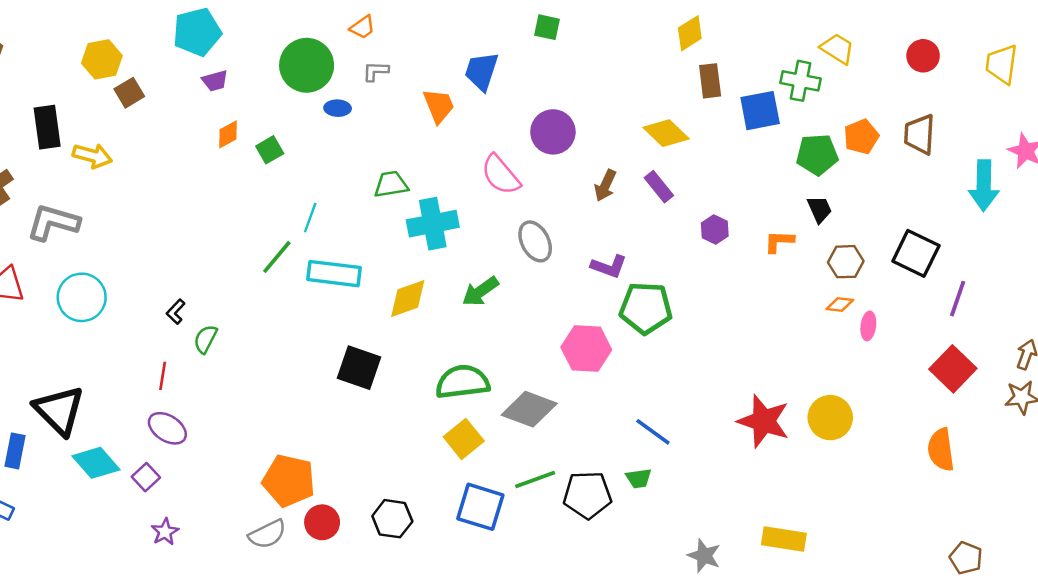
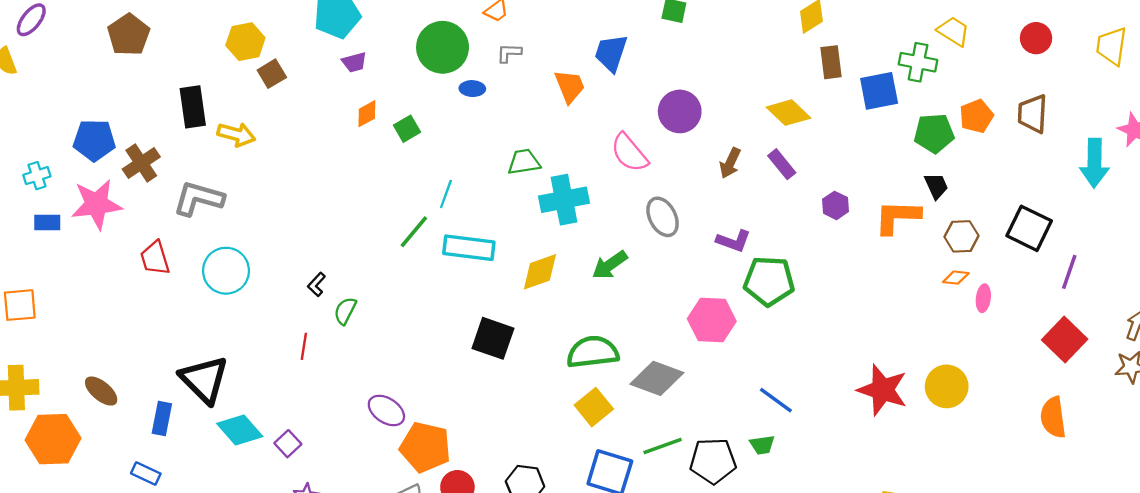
orange L-shape: (779, 241) -> (897, 217), size x1.6
purple ellipse: (167, 428) -> (386, 410), moved

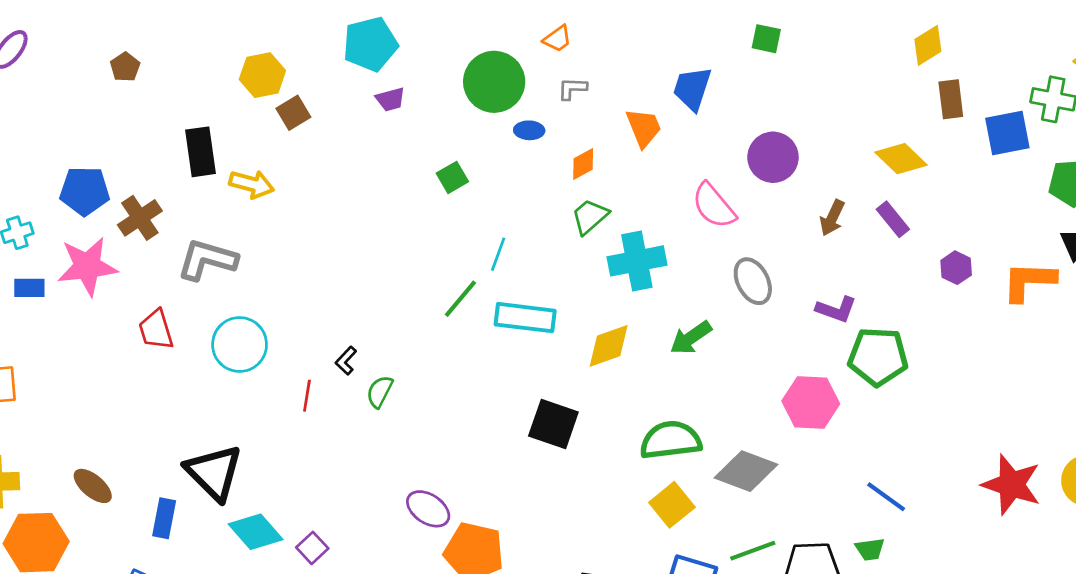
brown pentagon: (129, 35) -> (125, 67), size x0.6
orange diamond: (367, 114) -> (583, 164), moved
green trapezoid: (524, 162) -> (590, 217), turned -32
red line: (304, 346) -> (307, 396), moved

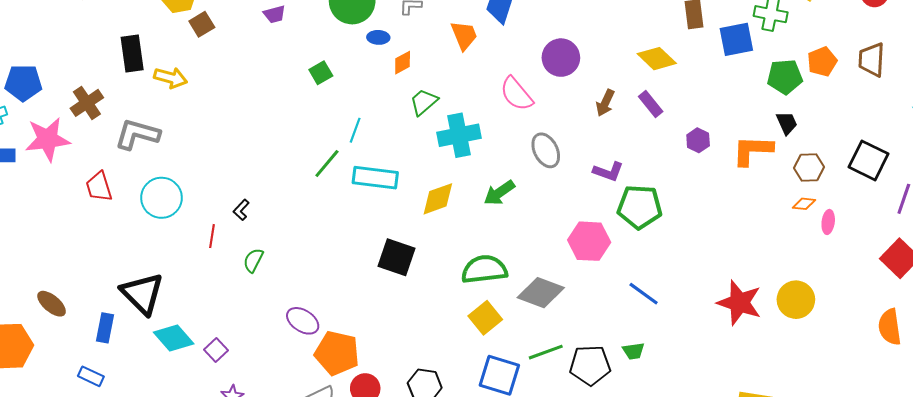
orange diamond: (583, 164) -> (403, 63), moved
blue pentagon: (85, 191) -> (23, 83), moved
green semicircle: (380, 392) -> (253, 260), moved
blue line: (886, 497) -> (644, 294), moved

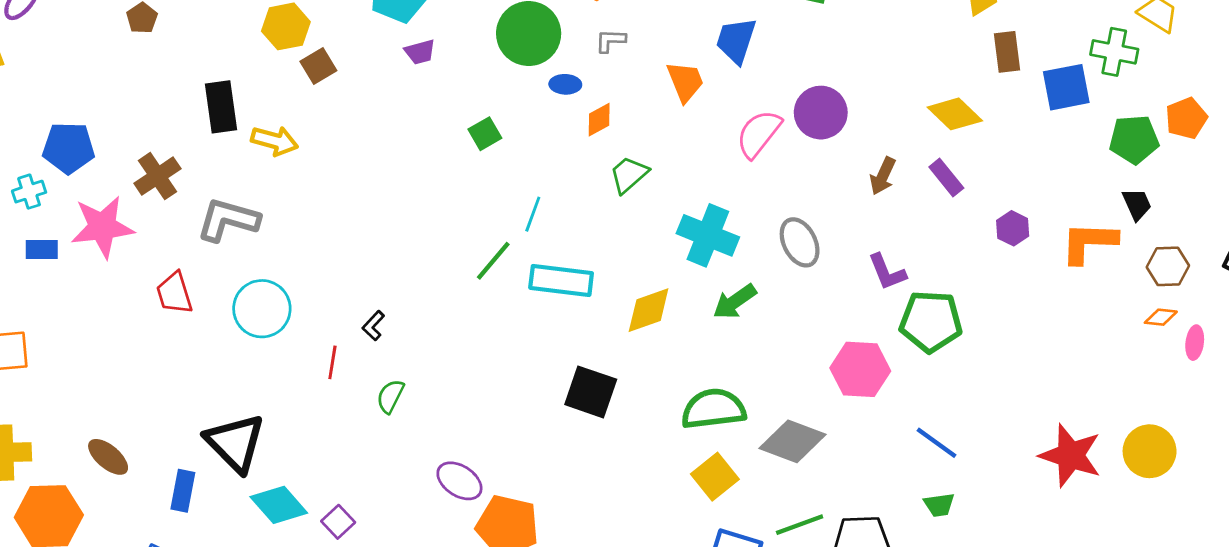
pink semicircle: (517, 94) -> (759, 134), moved, turned 78
cyan cross: (459, 135) -> (708, 235), moved, turned 33
purple L-shape: (608, 172) -> (887, 272), turned 48
green trapezoid: (634, 351) -> (939, 505), moved

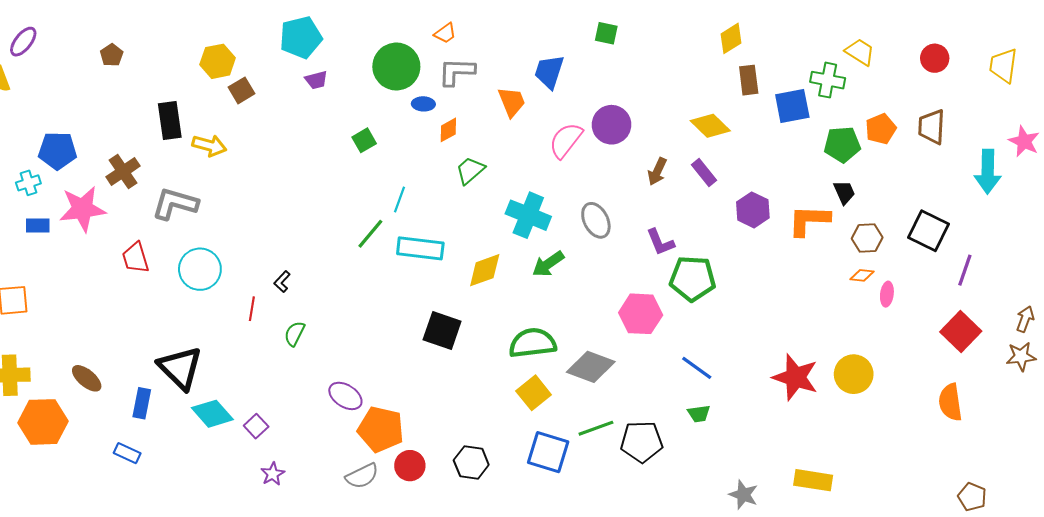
gray L-shape: (610, 41) -> (457, 72), size x1.6
purple hexagon: (1013, 228) -> (753, 210), size x1.4

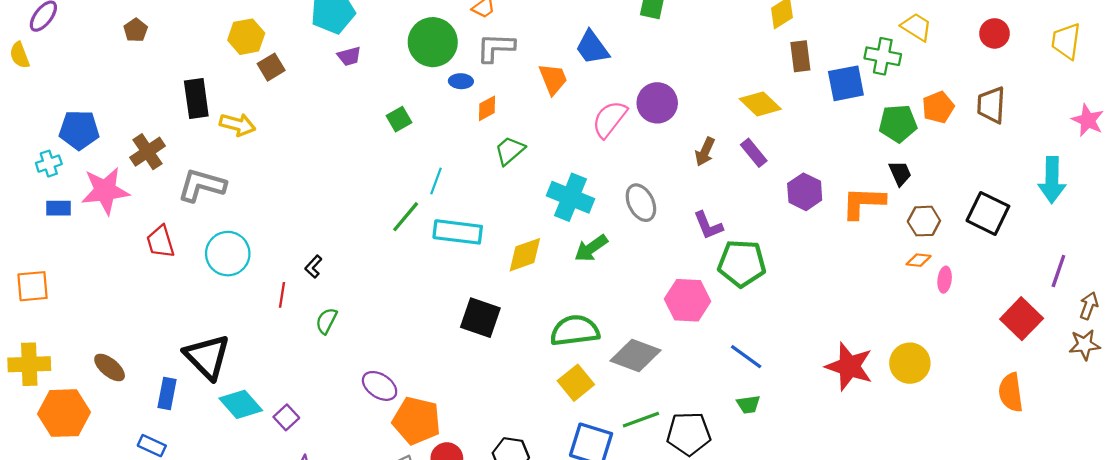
blue trapezoid: (549, 72) -> (592, 48), turned -54
cyan arrow: (988, 171) -> (1052, 180), moved
purple line: (965, 270) -> (1058, 271), moved

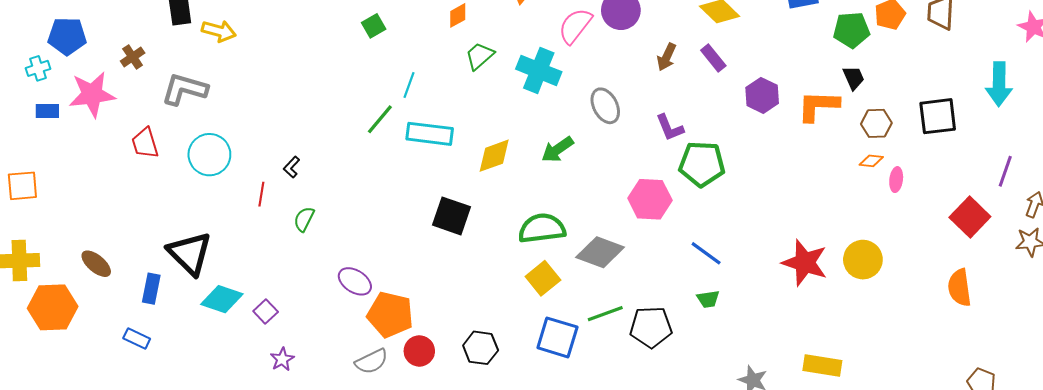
brown cross: (147, 152) -> (133, 57), size x0.7
cyan cross: (570, 197) -> (539, 70), moved
black square: (988, 213) -> (938, 116), turned -33
cyan diamond: (241, 404) -> (222, 299), turned -30

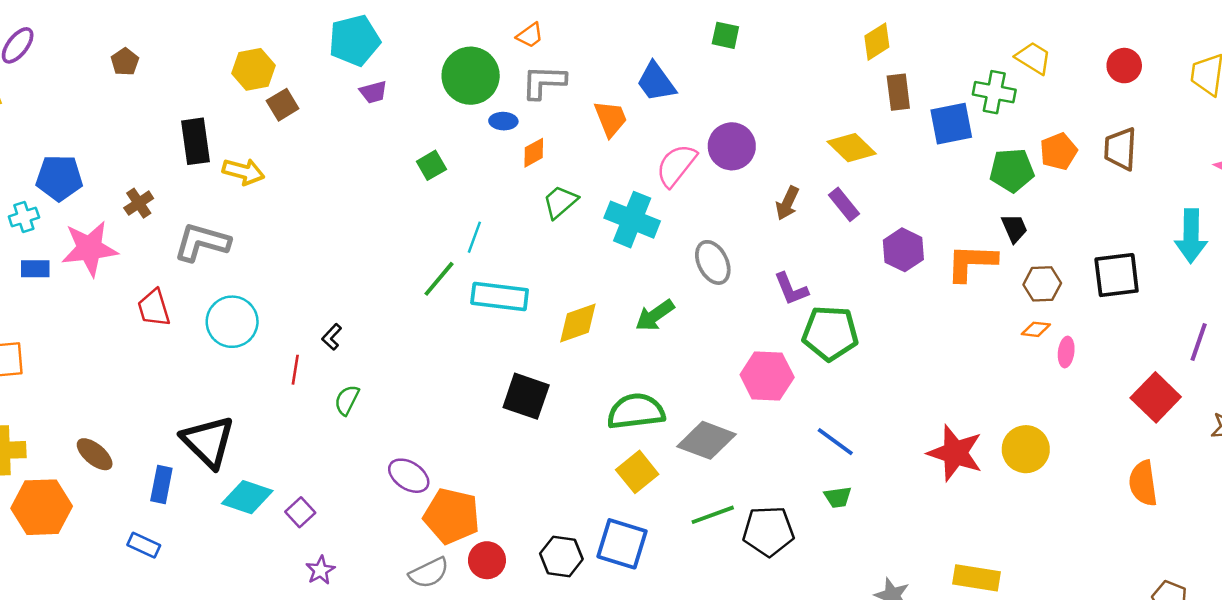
blue square: (557, 337) -> (622, 544), moved

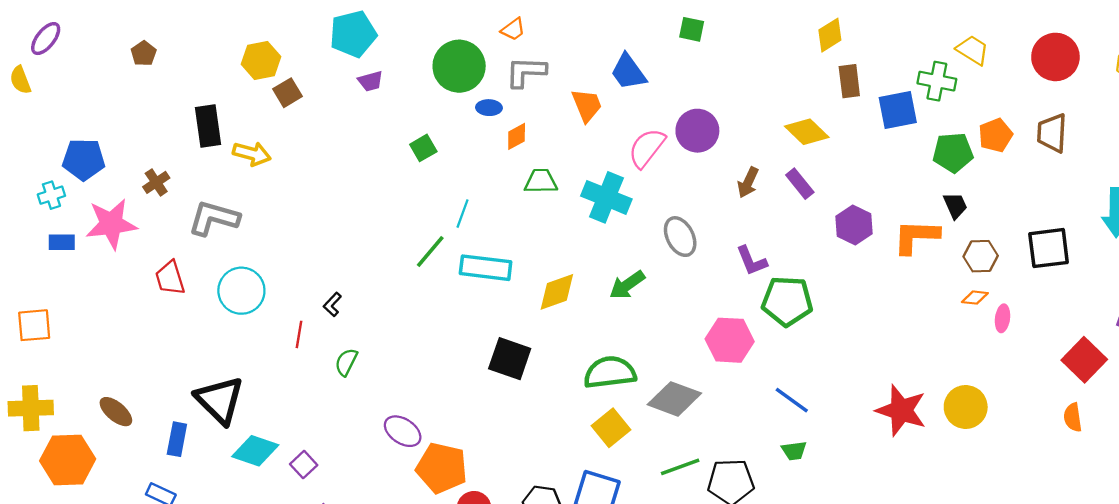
red circle: (1124, 66) -> (1055, 57), size x1.5
green trapezoid: (560, 202) -> (541, 181), turned 40
orange semicircle: (1143, 483) -> (1073, 417), moved, size x0.7

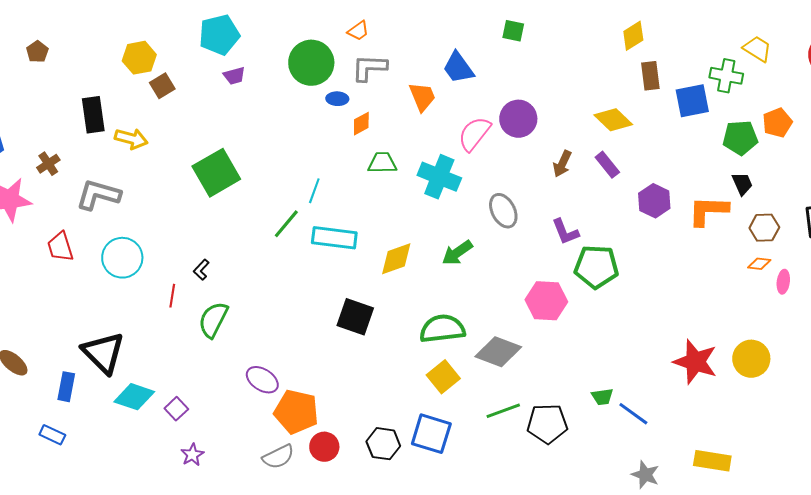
green square: (423, 148) -> (216, 173), moved, size x2.0
green semicircle: (346, 362) -> (213, 320), size x1.5
blue line: (792, 400) -> (633, 414), moved

